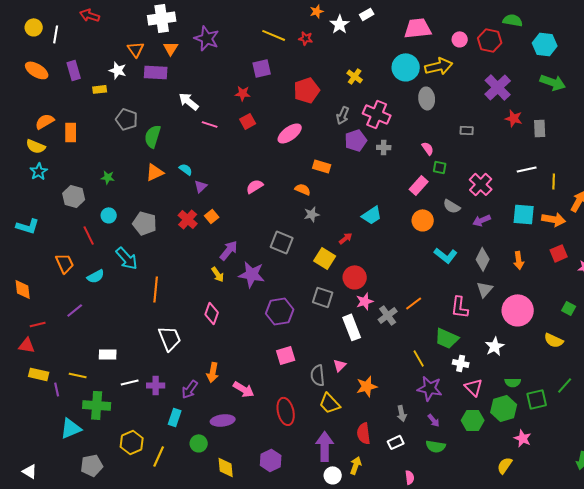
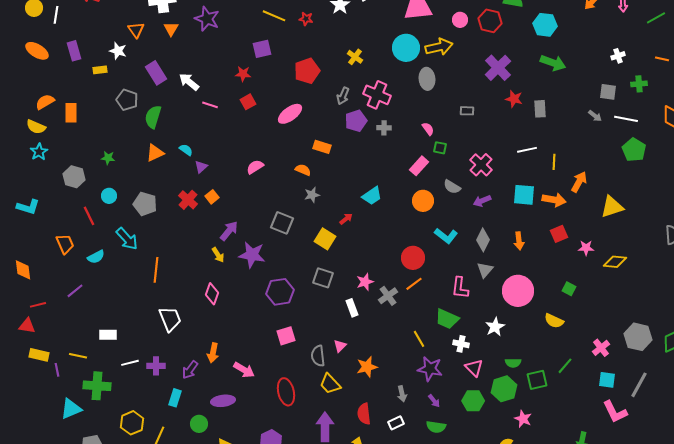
purple rectangle: (156, 72) -> (156, 73), moved, turned 55
red circle: (355, 277) -> (413, 258), moved
white rectangle: (352, 327) -> (352, 308), size x0.7

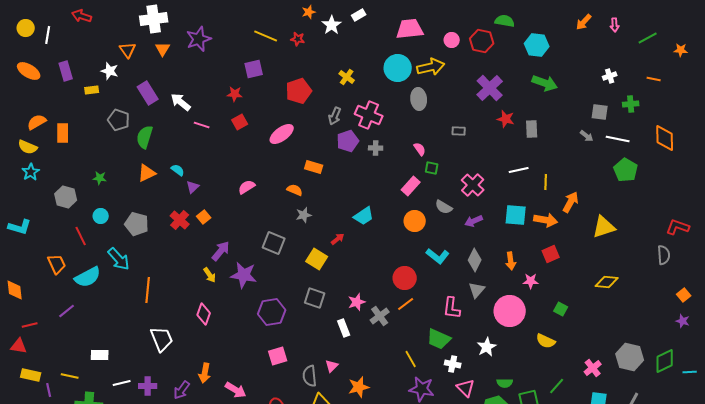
purple star: (207, 19) -> (199, 39), turned 30
pink star: (586, 248) -> (531, 281), moved
cyan semicircle: (96, 257) -> (88, 277), size x1.5

